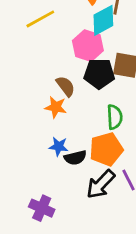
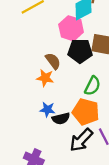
green semicircle: (115, 117) -> (93, 86), turned 30
orange pentagon: (106, 149) -> (86, 112), turned 30

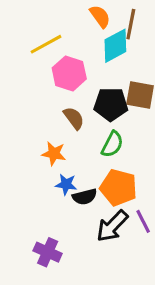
pink hexagon: (71, 28) -> (69, 73), moved
orange star: (45, 78) -> (54, 154), moved
green semicircle: (93, 86) -> (112, 144), moved

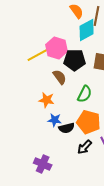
yellow line: (46, 44) -> (38, 55), moved
black pentagon: (111, 104) -> (75, 60), moved
black arrow: (112, 226) -> (85, 147), size x0.7

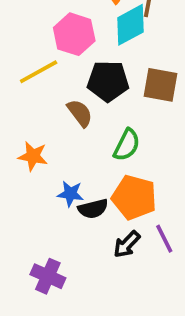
pink hexagon: (57, 48) -> (74, 34), moved
orange star: (47, 100) -> (33, 156), moved

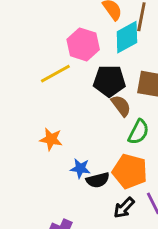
brown semicircle: (80, 113) -> (121, 106), moved
green semicircle: (127, 145) -> (139, 132), moved

